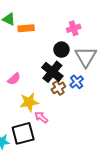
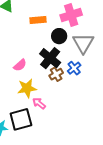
orange rectangle: (26, 28) -> (38, 20), moved
pink cross: (74, 28) -> (71, 15), size x1.5
pink semicircle: (14, 79) -> (20, 65), moved

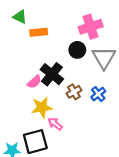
orange rectangle: (38, 20) -> (39, 32), moved
black cross: (50, 58) -> (52, 74), moved
blue cross: (74, 68) -> (98, 94), moved

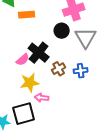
blue cross: (98, 94) -> (81, 71), turned 32
pink arrow: (55, 124) -> (42, 98), turned -32

